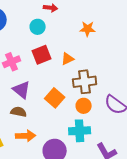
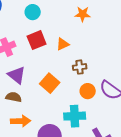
brown cross: (85, 82) -> (80, 67), size x0.6
orange circle: (84, 106) -> (88, 91), moved

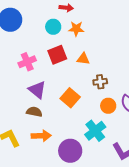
orange star: (83, 14) -> (76, 29), moved
orange triangle: (63, 44) -> (83, 59), turned 32
cyan cross: (75, 116) -> (95, 131), turned -35

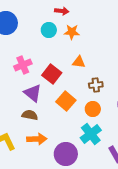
red square: (57, 55) -> (52, 74), moved, turned -30
orange circle: (108, 106) -> (93, 109), moved

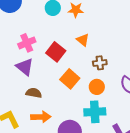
orange triangle: (79, 62) -> (83, 40), turned 32
purple triangle: (33, 93) -> (25, 67), moved
cyan cross: (91, 134) -> (95, 112), turned 35

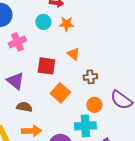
pink cross: (27, 43) -> (17, 42), moved
red square: (56, 52) -> (46, 66), turned -30
orange circle: (97, 87) -> (94, 105), moved

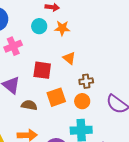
orange square: (60, 93) -> (56, 97), turned 30
orange circle: (94, 105) -> (82, 101), moved
brown semicircle: (24, 107) -> (29, 105), moved

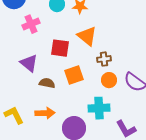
orange triangle: (69, 58) -> (87, 36), size x1.5
orange circle: (82, 101) -> (109, 80), moved

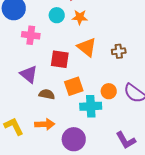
pink cross: (31, 24) -> (31, 35), turned 30
brown cross: (104, 59) -> (119, 51), moved
cyan cross: (99, 108) -> (91, 106), moved

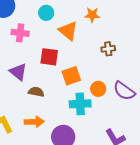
orange star: (80, 17) -> (92, 15), moved
orange triangle: (87, 47) -> (68, 31), moved
orange square: (74, 86) -> (71, 76), moved

